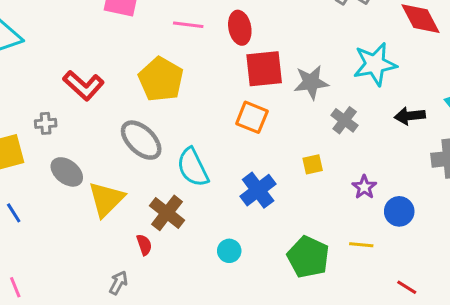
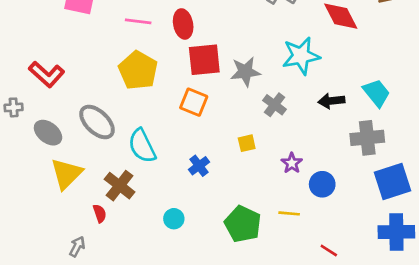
yellow pentagon: (161, 79) -> (138, 70), moved
gray ellipse: (67, 172) -> (48, 133), moved
blue cross: (258, 190) -> (199, 166), size x0.7

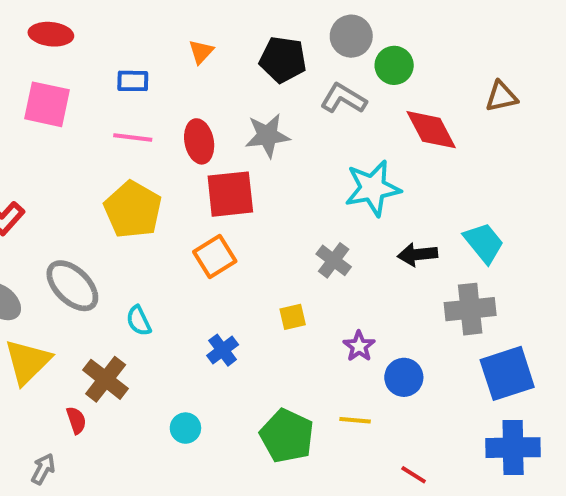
gray star: (245, 72) -> (267, 136), moved
orange square: (194, 102) -> (215, 256), turned 36
cyan semicircle: (142, 146) -> (139, 321), size x0.6

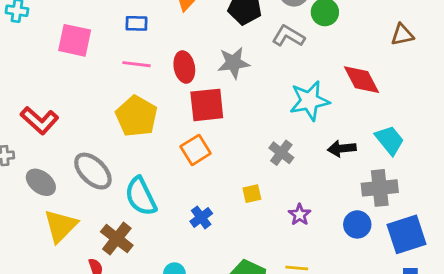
red diamond: (431, 130) -> (361, 80), moved
cyan semicircle: (139, 321) -> (141, 196), size x1.8
blue circle: (404, 377) -> (357, 224), moved

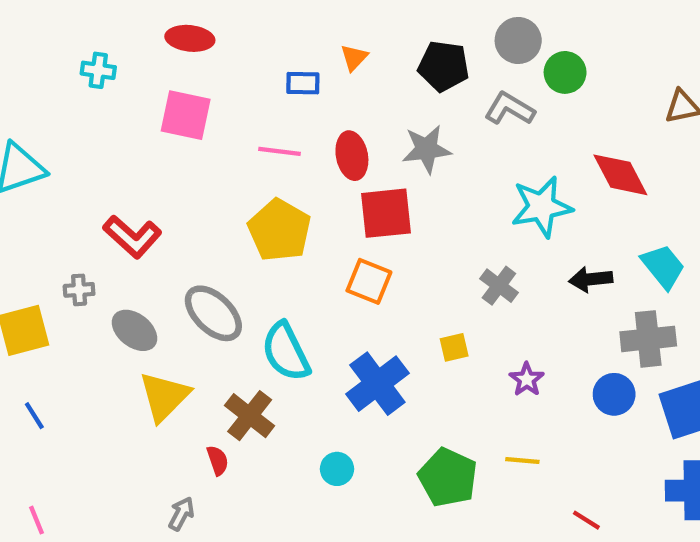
blue rectangle: (136, 23) -> (303, 83), moved
orange square: (196, 150) -> (369, 281), turned -36
blue cross: (201, 217) -> (377, 384), size x1.8

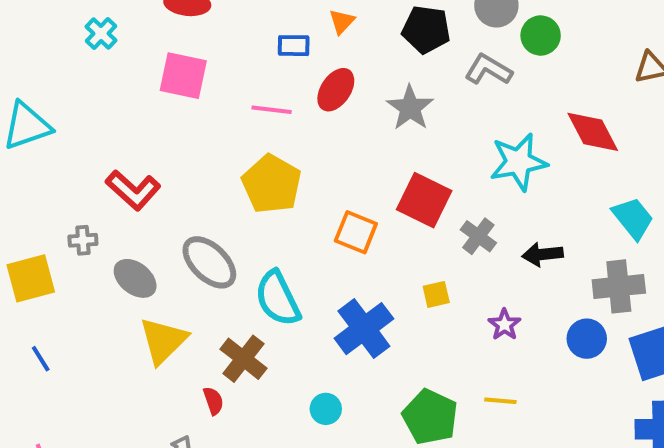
cyan cross: (98, 70) -> (101, 34), turned 36
gray star: (426, 149) -> (410, 108), turned -30
red ellipse: (352, 156) -> (336, 90), moved, turned 45
red square: (386, 213) -> (424, 200), moved, turned 32
black arrow: (591, 279) -> (543, 254), moved

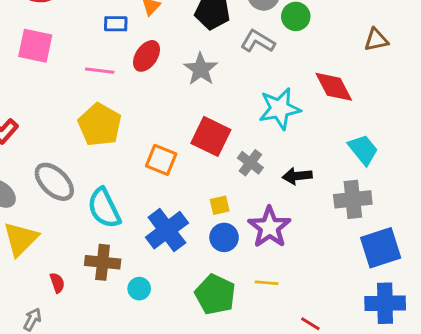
purple star: (504, 325) -> (269, 227), size x1.8
blue circle: (587, 339) -> (224, 237), moved
brown cross: (243, 359) -> (103, 262), moved, turned -32

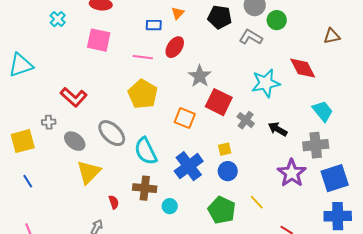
gray star: (201, 69) -> (200, 76), moved
black arrow: (297, 176) -> (278, 129), turned 36
purple star: (269, 227) -> (292, 173), moved
yellow line: (266, 283) -> (257, 202), turned 42

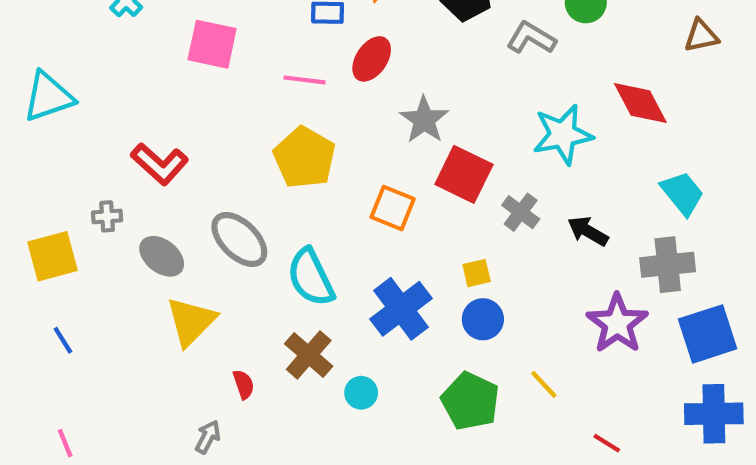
brown cross: (145, 188) -> (309, 355), turned 35

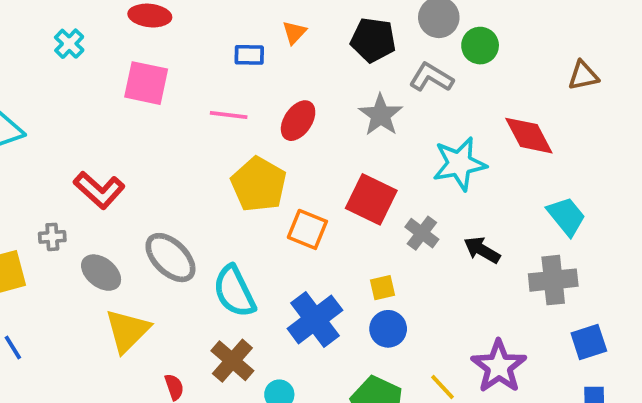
red ellipse: (372, 59) -> (298, 121), moved
gray star: (424, 120) -> (381, 115), moved
yellow pentagon: (304, 158) -> (259, 184), moved
purple star: (617, 323) -> (499, 366), moved
blue square: (708, 334) -> (589, 342), size x0.7

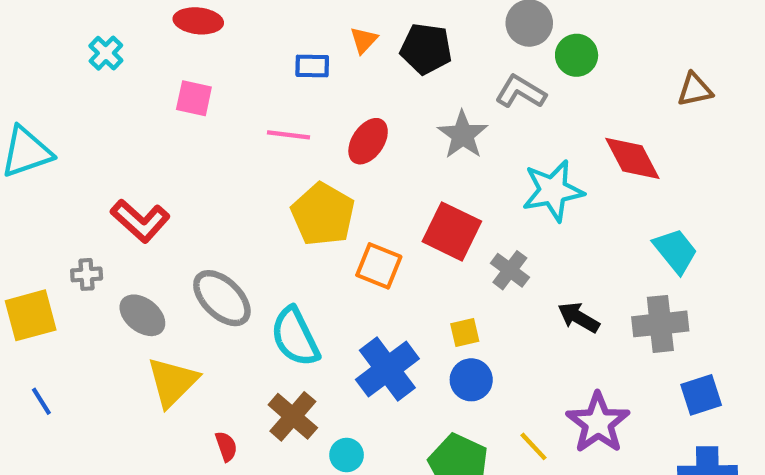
black pentagon: (373, 40) -> (426, 49), moved
pink square: (146, 83) -> (194, 98), size x0.7
black arrow: (482, 250) -> (579, 317), moved

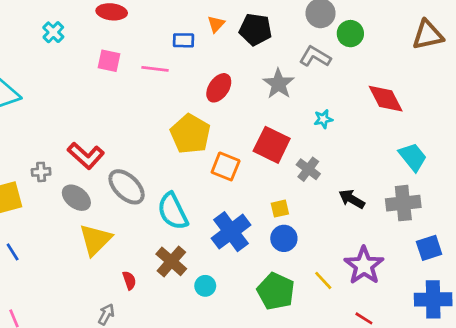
brown triangle: (695, 90) -> (428, 35), moved, size x1.4
pink line: (289, 135) -> (155, 69), moved
cyan star: (553, 191) -> (323, 119), moved, size x0.5
red L-shape: (140, 221) -> (86, 156), moved

